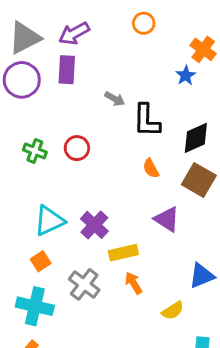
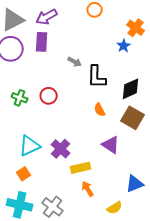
gray cross: (84, 284) -> (53, 207), moved

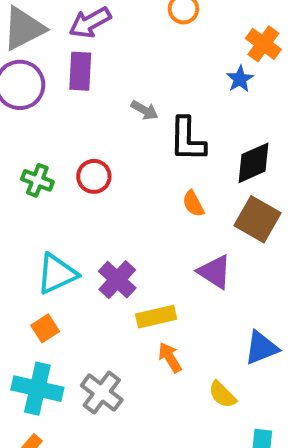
yellow semicircle: (115, 208) -> (222, 395), turned 77

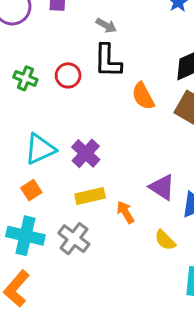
black L-shape: (187, 139) -> (108, 61), moved
orange semicircle: (193, 204) -> (143, 96), size x1.4
purple triangle: (215, 272) -> (162, 187), moved
yellow rectangle: (156, 317) -> (90, 196), moved

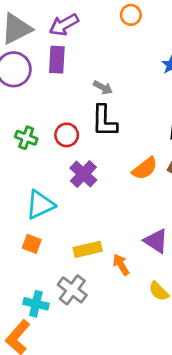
orange semicircle: (143, 96) -> (145, 168), moved, turned -100
purple cross: (86, 153) -> (83, 174), moved
orange square: (31, 190) -> (32, 244), turned -36
cyan cross: (25, 236) -> (36, 304), moved, size x0.7

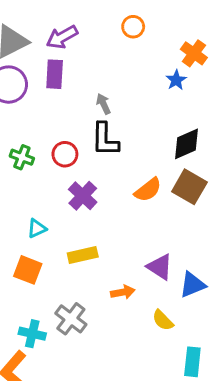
gray arrow: (103, 87) -> (103, 104), turned -144
cyan triangle: (40, 205) -> (37, 228), size x0.6
orange square: (32, 244) -> (28, 270), size x1.4
yellow rectangle: (88, 249) -> (83, 255), moved
orange arrow: (121, 265) -> (123, 292), turned 110

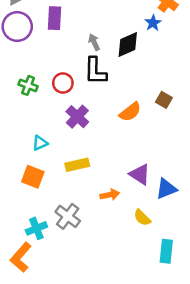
black diamond: (187, 144) -> (128, 45), moved
brown square: (189, 187) -> (164, 100), moved, size x0.6
cyan cross: (32, 334) -> (36, 228), turned -35

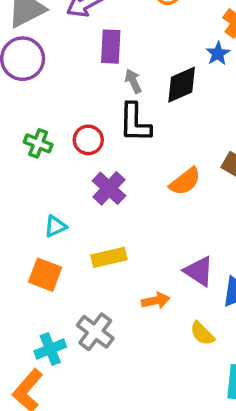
purple rectangle: (54, 18) -> (111, 47), moved

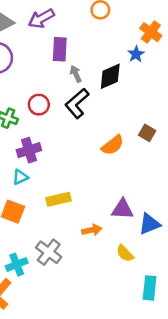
black L-shape: (135, 123) -> (77, 103), turned 48
red circle: (88, 140) -> (39, 105), moved
purple cross: (109, 188) -> (29, 150), moved, turned 30
purple triangle: (199, 271) -> (122, 209), turned -30

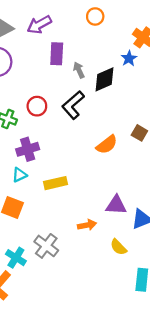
gray arrow: (76, 74) -> (79, 70), moved
yellow rectangle: (59, 199) -> (56, 183), moved
cyan cross: (17, 265) -> (16, 258), turned -36

